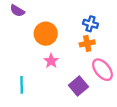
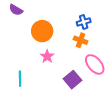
blue cross: (90, 24) -> (84, 22), turned -32
orange cross: (87, 43) -> (81, 40), turned 32

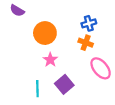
cyan line: (20, 79) -> (37, 89), moved
purple square: (72, 80) -> (64, 84), moved

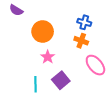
blue cross: (89, 23) -> (84, 22), turned 32

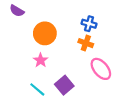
pink star: (48, 57) -> (41, 60), moved
cyan line: (35, 84) -> (37, 89), turned -49

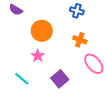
blue cross: (89, 24) -> (77, 11), moved
cyan line: (37, 89) -> (22, 79), moved

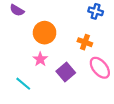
blue cross: (77, 11) -> (96, 11), moved
purple square: (60, 79) -> (66, 72), moved

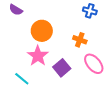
pink star: (40, 59) -> (38, 56), size x1.5

